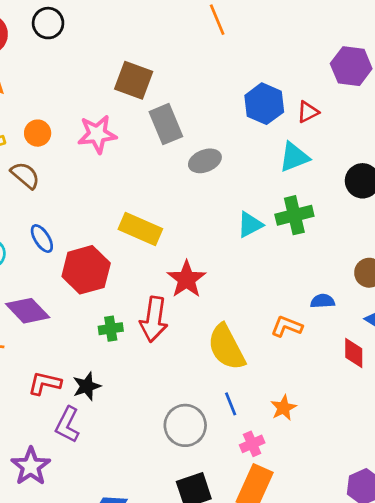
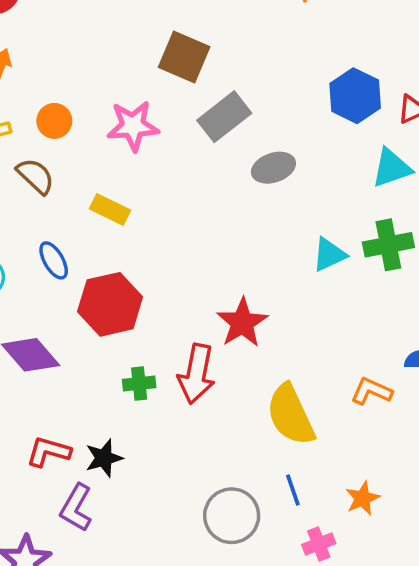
gray rectangle: (166, 124) -> (224, 117), turned 72
yellow rectangle: (140, 229) -> (110, 210), moved, size x0.7

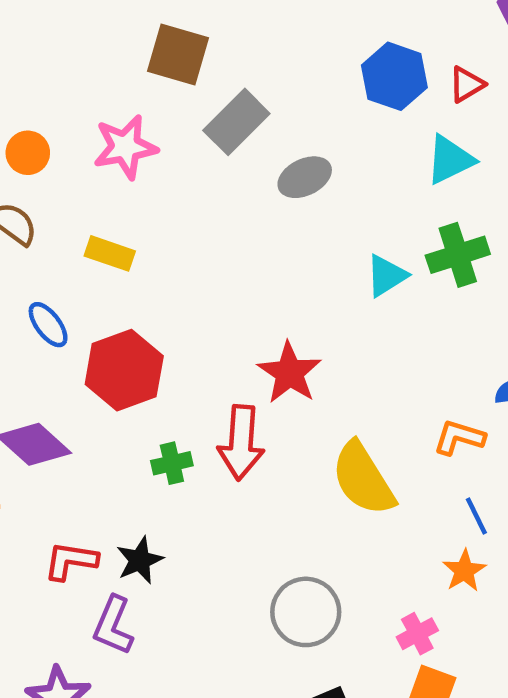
blue line: (293, 490) -> (476, 516), moved

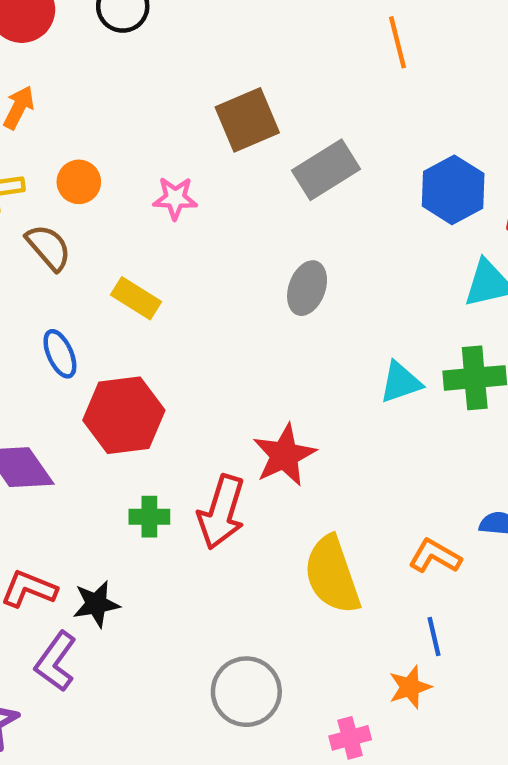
brown square: (178, 54) -> (247, 120), turned 38
gray rectangle: (236, 122) -> (326, 170), moved
pink star: (125, 147) -> (175, 198), size x0.7
gray ellipse: (305, 177) -> (307, 288), moved, turned -57

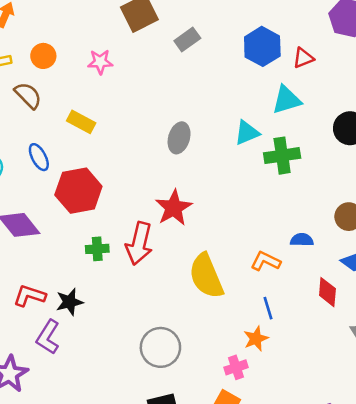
gray rectangle: (326, 170) -> (187, 40), size x0.7
gray ellipse: (307, 288) -> (179, 138), moved
cyan triangle: (400, 382) -> (247, 133), moved
pink cross: (350, 738) -> (236, 367), moved

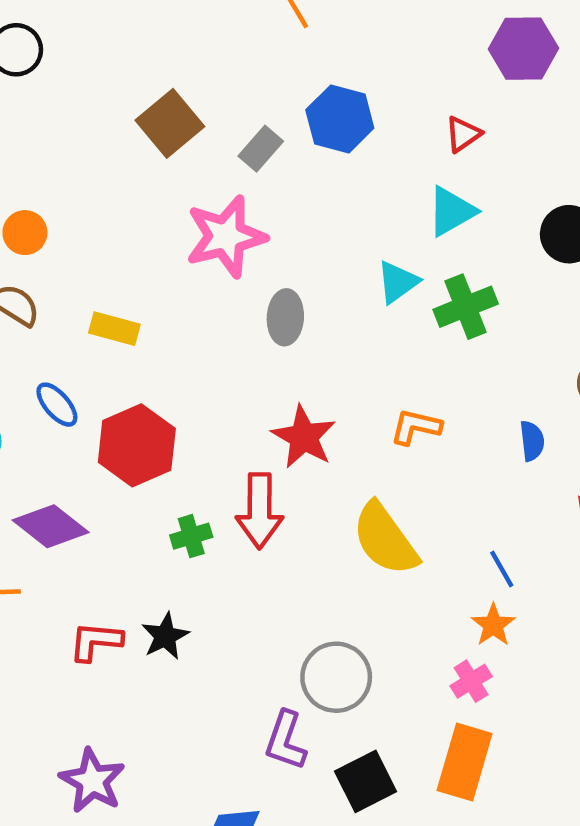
blue hexagon: (262, 46) -> (340, 119), moved
pink star: (100, 62) -> (226, 237), moved, size x1.8
blue semicircle: (302, 240) -> (532, 441), turned 95
orange L-shape: (266, 261) -> (416, 427), moved
purple L-shape: (48, 337) -> (286, 741), moved

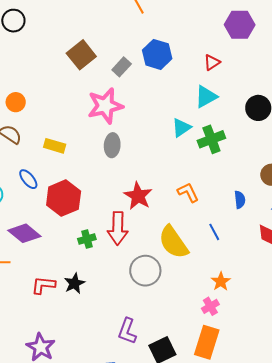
gray ellipse: (285, 317) -> (112, 145), moved
orange L-shape: (416, 427) -> (188, 192), turned 50
blue line: (502, 569) -> (214, 232), moved
gray circle: (336, 677) -> (145, 271), moved

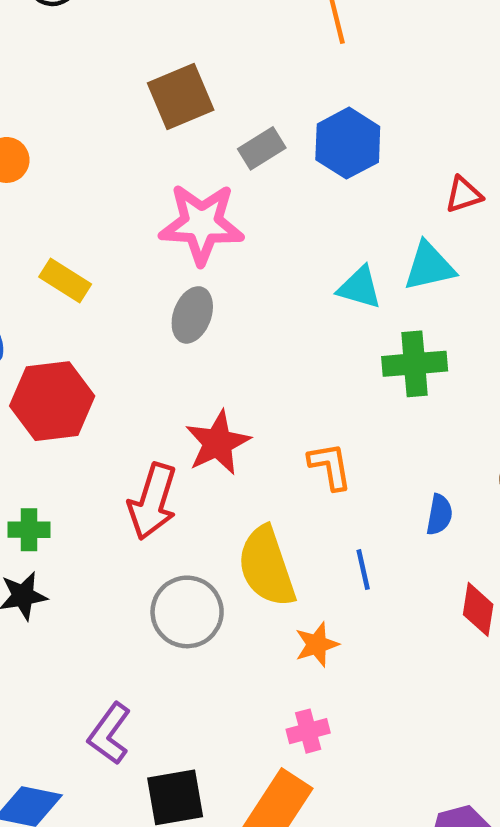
cyan triangle: (181, 128) -> (360, 288), moved, turned 35
green cross: (87, 239) -> (29, 530), moved
orange star: (221, 281) -> (317, 644), moved

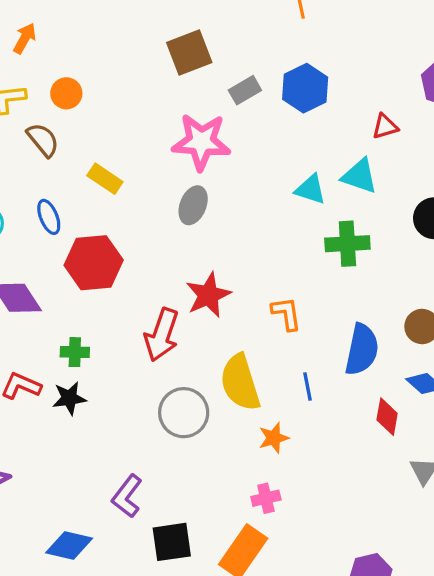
cyan triangle: (429, 266) -> (360, 176), turned 30
blue semicircle: (439, 515) -> (362, 350), size x1.8

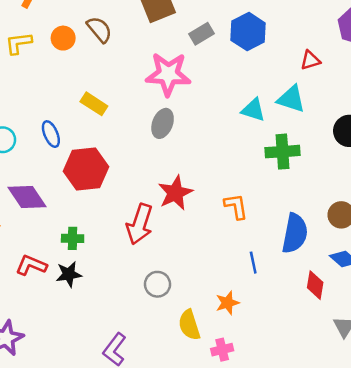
brown semicircle: (43, 140) -> (99, 29), moved
yellow semicircle: (240, 383) -> (189, 325), moved, size x0.7
gray circle: (184, 413) -> (157, 284), size x0.7

